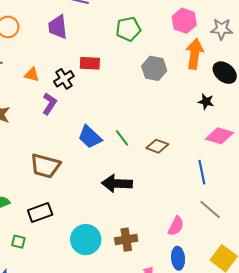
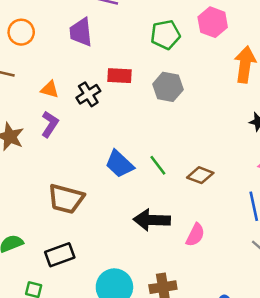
pink hexagon: (184, 21) -> (213, 22), moved
gray hexagon: (154, 68) -> (168, 87), moved
purple L-shape: (49, 104) -> (50, 124), moved
pink semicircle: (176, 226) -> (195, 235), moved

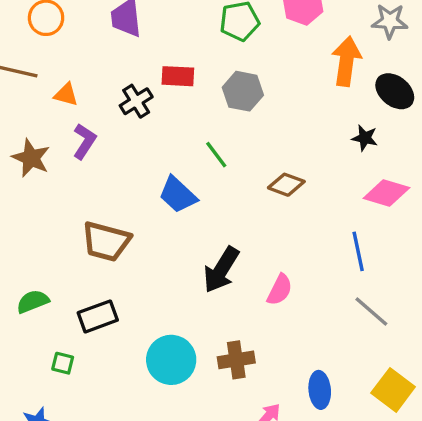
orange triangle: (50, 89) -> (66, 95), moved
green line: (158, 165) -> (216, 155), moved
brown diamond: (200, 175) -> (286, 185), moved
black arrow: (152, 220) -> (221, 270), turned -60

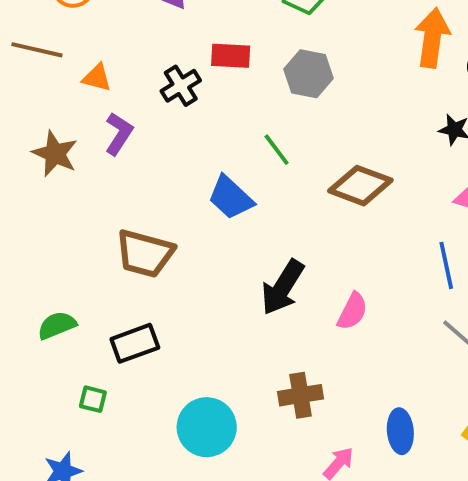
brown diamond: (286, 185) -> (360, 186), size x1.4
cyan circle: (171, 360) -> (207, 427), moved

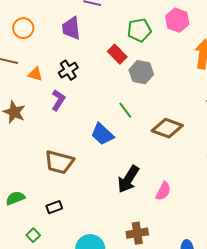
red rectangle: (231, 56) -> (117, 54), moved, turned 42
black cross: (181, 86) -> (68, 70), moved
purple L-shape: (119, 134) -> (58, 100), moved
black rectangle: (135, 343) -> (54, 207), size x0.7
green square: (93, 399) -> (33, 235), turned 32

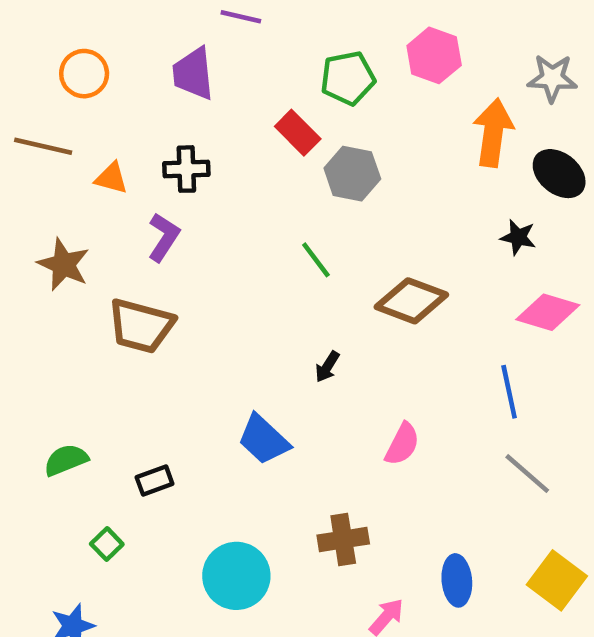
black cross: (68, 70) -> (186, 169), turned 30
blue trapezoid: (102, 134) -> (264, 440), moved
brown trapezoid: (59, 162) -> (141, 326), moved
black arrow: (128, 179) -> (327, 367), moved, size x0.5

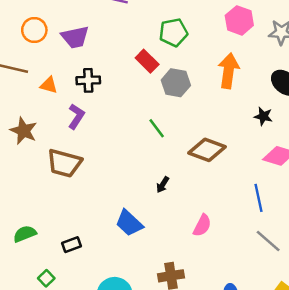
pink hexagon: (434, 55) -> (239, 20), moved
purple trapezoid: (193, 74) -> (75, 37), moved, turned -96
orange arrow: (493, 133) -> (229, 71), moved

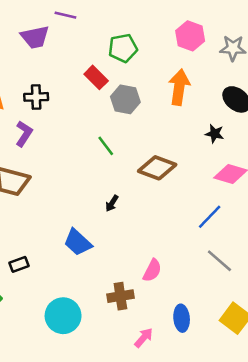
purple trapezoid: (75, 37) -> (35, 37), moved
blue line: (259, 198) -> (210, 217), turned 56
pink semicircle: (202, 225) -> (152, 270), moved

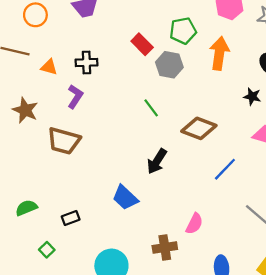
green pentagon: (123, 48) -> (183, 31), moved
black arrow: (112, 203) -> (157, 161), size x1.6
blue line: (210, 217) -> (225, 169), moved

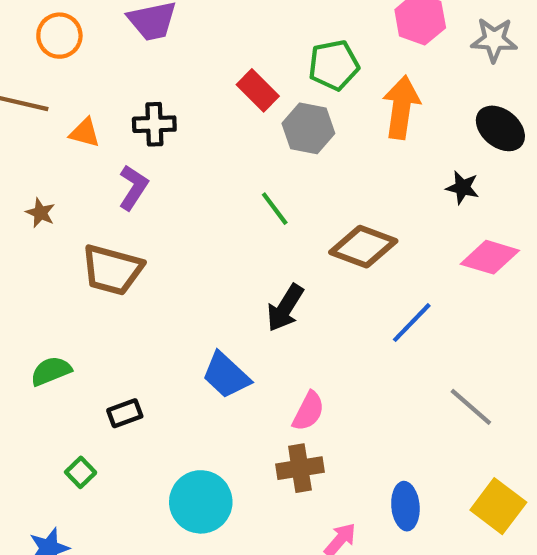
brown star: (25, 110) -> (40, 213), size x0.6
green semicircle: (26, 208) -> (51, 371), moved
pink semicircle: (194, 224) -> (308, 411), moved

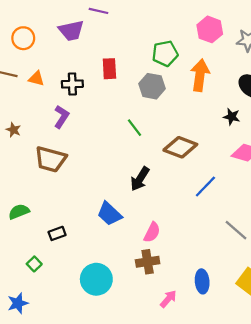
red rectangle: (258, 90) -> (109, 69), moved, turned 42
orange triangle: (85, 133) -> (36, 79), moved

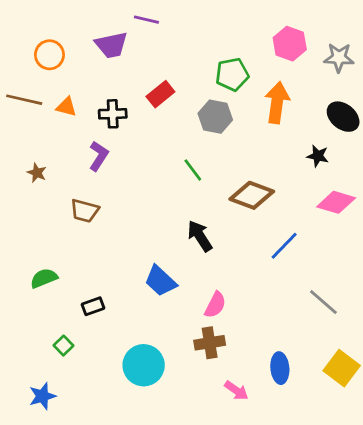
red rectangle: (109, 69) -> (160, 94), turned 54
brown trapezoid: (51, 159) -> (85, 211), size x0.7
black arrow: (140, 179) -> (200, 236), turned 115
pink arrow: (168, 299) -> (236, 391), turned 84

